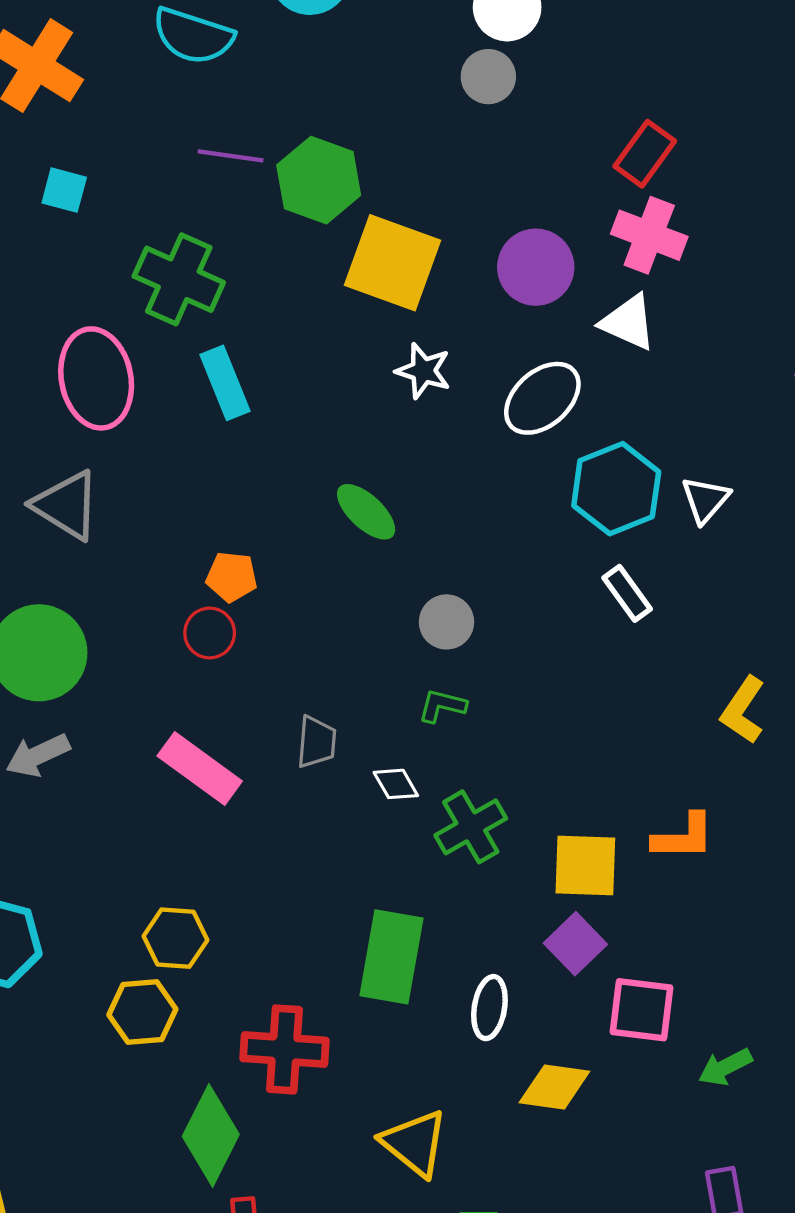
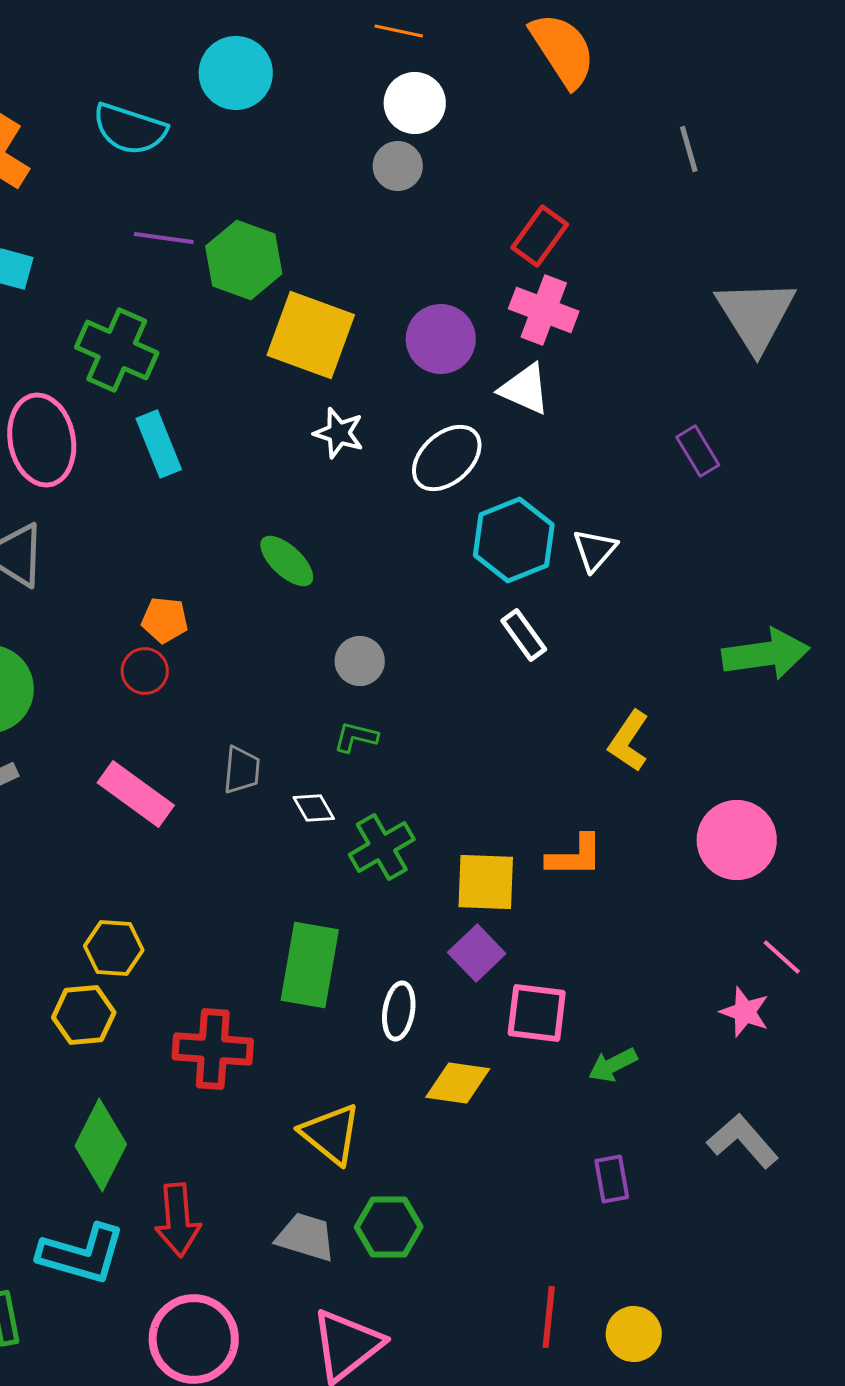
green diamond: (211, 1135) -> (101, 1145), moved

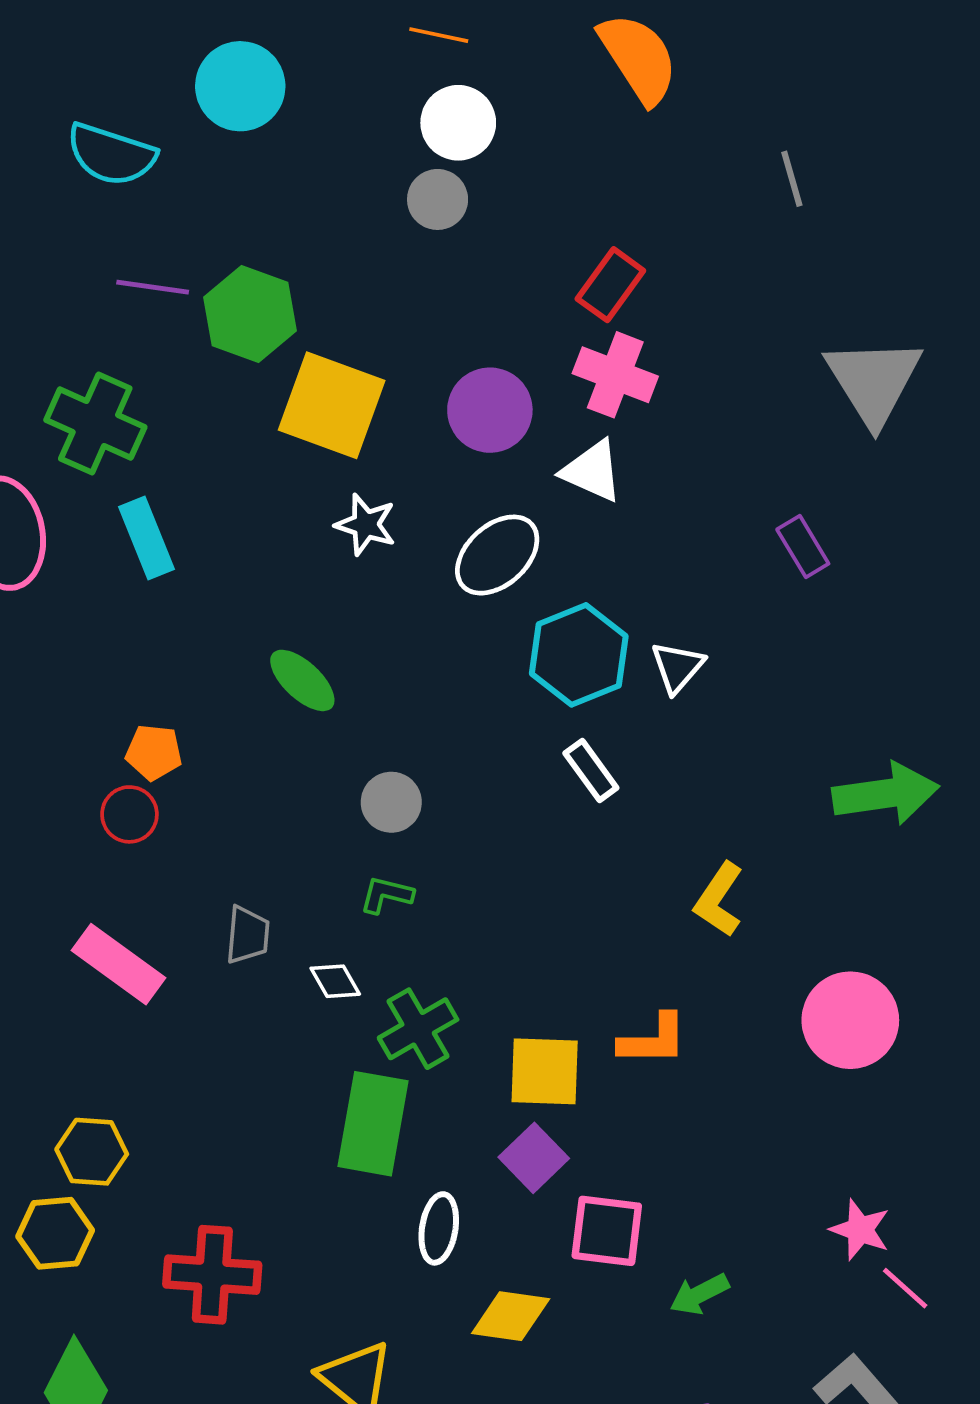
pink line: (782, 957) -> (905, 1288), moved
green rectangle: (310, 965) -> (373, 1124), moved

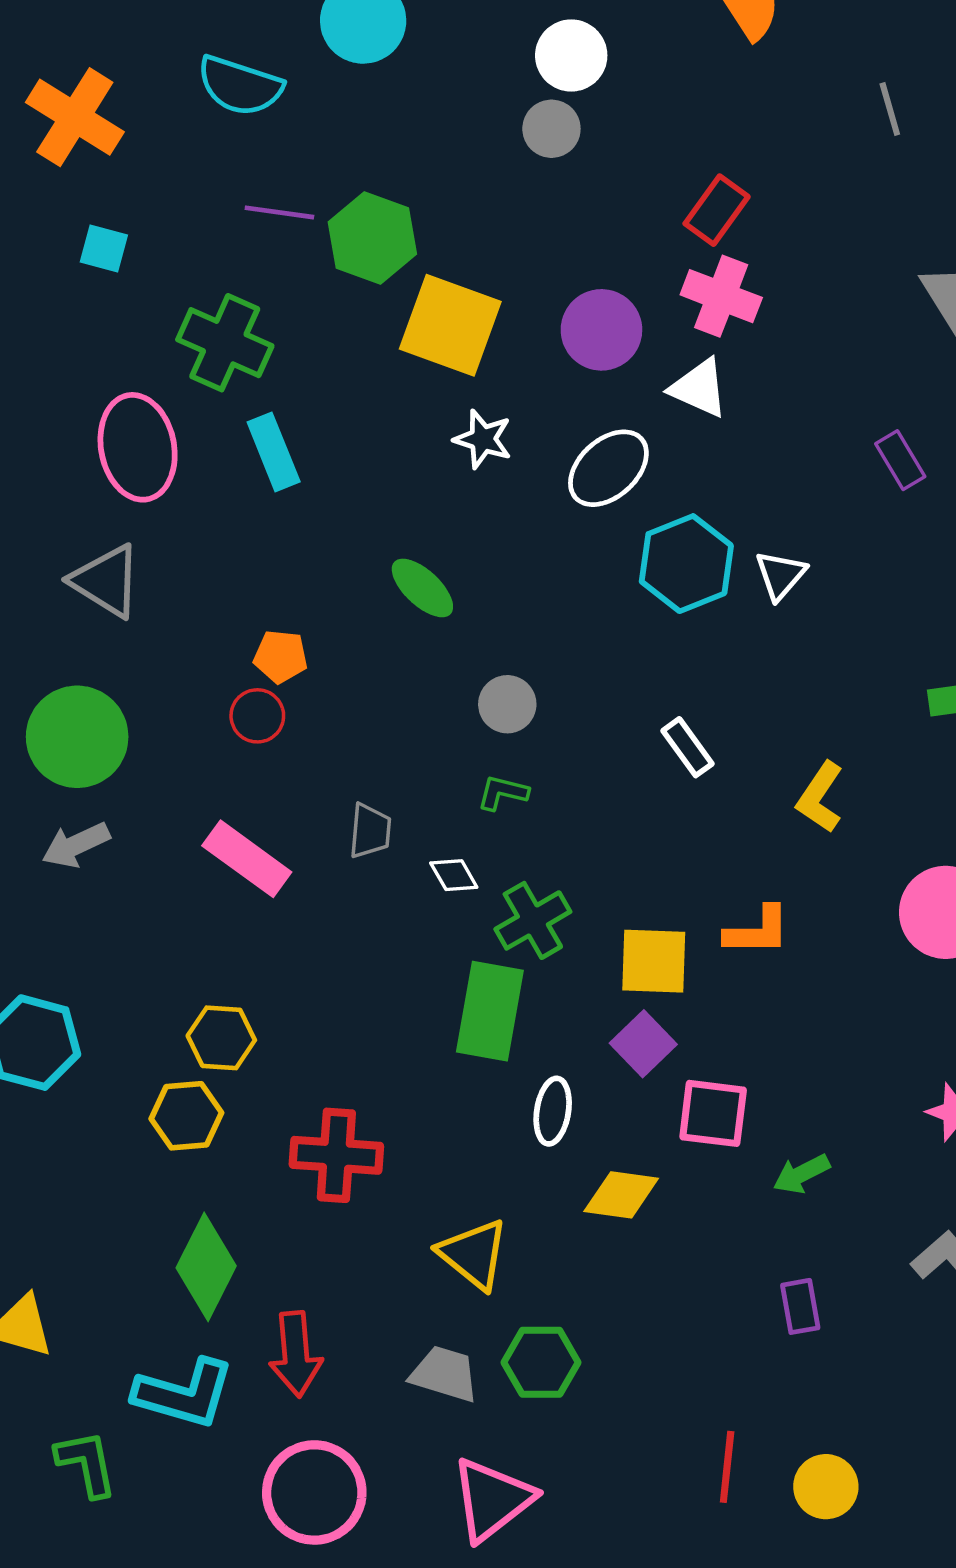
white rectangle: (591, 771) -> (687, 747), moved

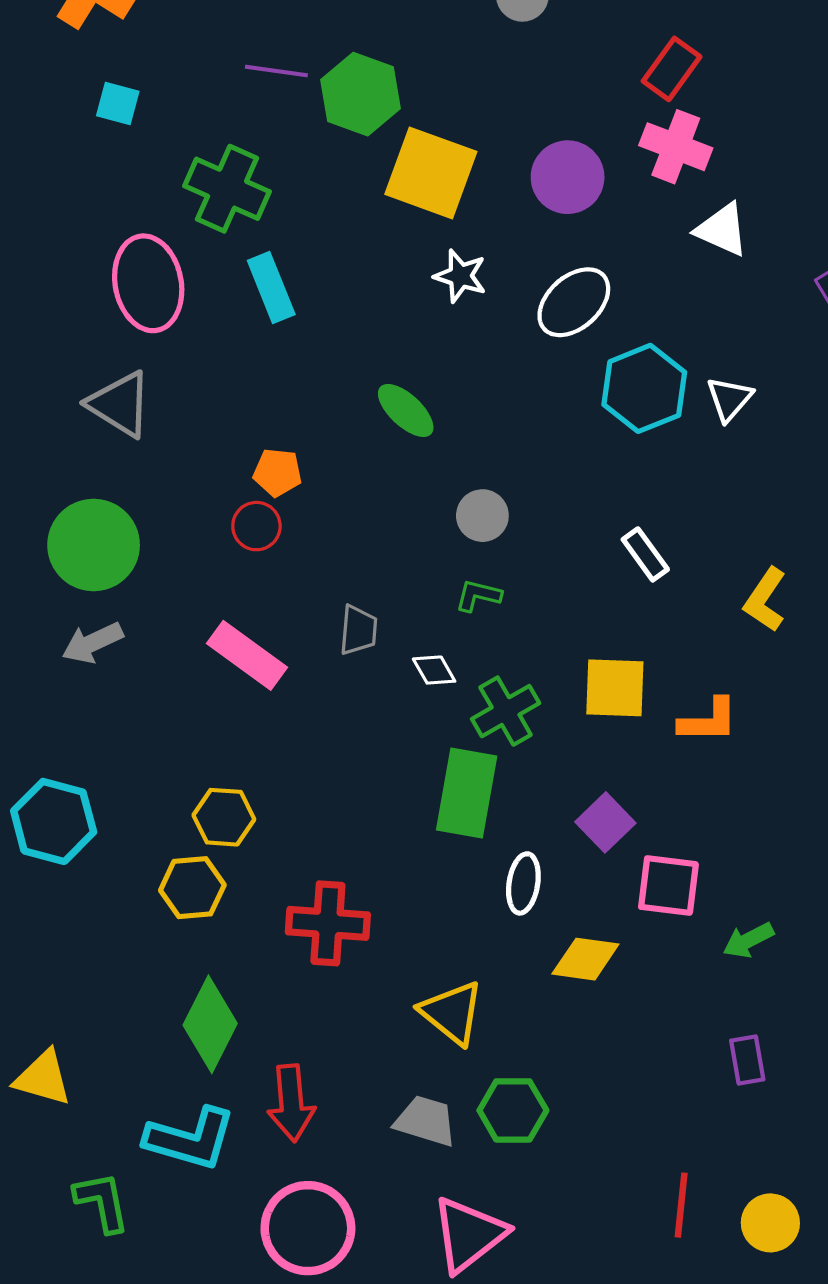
white triangle: (699, 388) -> (722, 230), moved
yellow square: (654, 961) -> (615, 688), moved

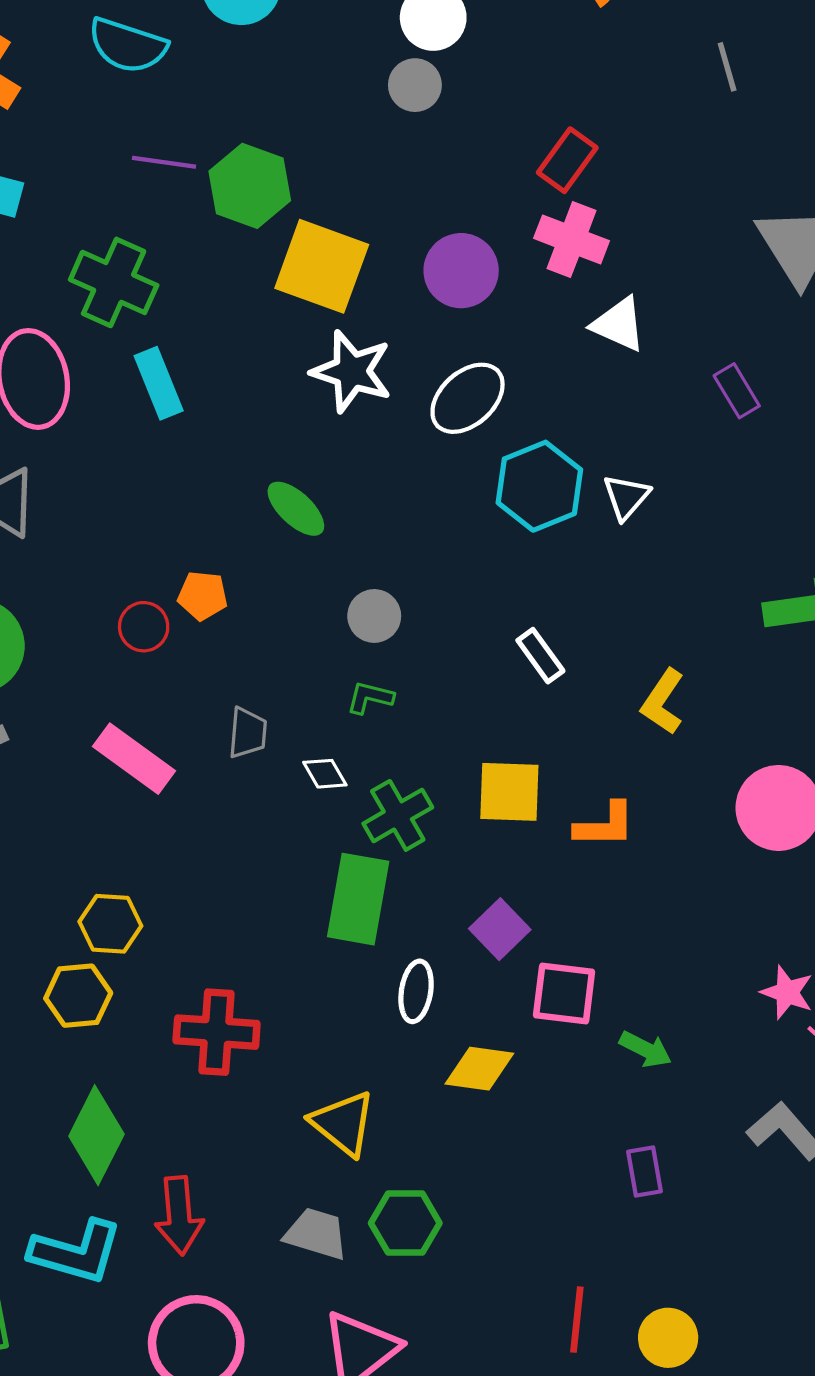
white star: (460, 276) -> (352, 371), size x1.5
orange pentagon: (277, 472) -> (203, 596), moved
green arrow: (748, 940) -> (646, 1049), turned -126

